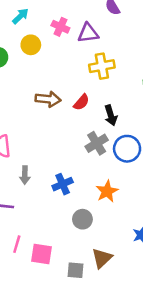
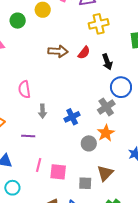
gray cross: (97, 143) -> (106, 107), moved
orange star: (107, 191) -> (106, 133), moved

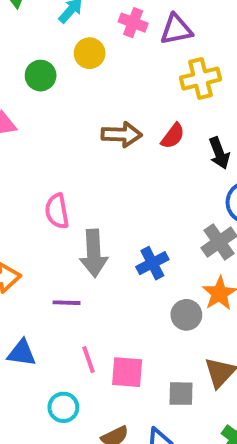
gray arrow: (42, 111) -> (94, 253), size x1.6
pink line: (39, 165) -> (88, 360), turned -32
cyan circle: (12, 188) -> (63, 407), moved

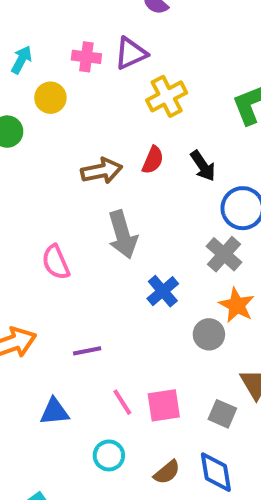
gray arrow: (94, 253) -> (123, 235), moved
gray square: (181, 394) -> (222, 414), turned 36

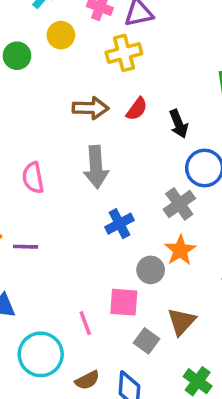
yellow cross: (167, 96) -> (124, 53), moved
purple line: (87, 351) -> (26, 247), moved
pink line: (122, 402) -> (85, 323), moved
pink square: (164, 405) -> (124, 302), moved
cyan circle: (109, 455) -> (41, 354), size x1.6

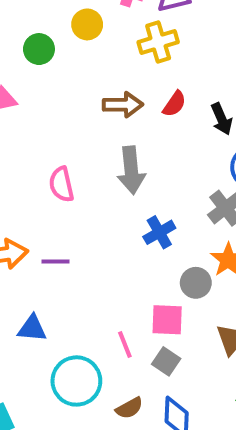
gray square: (147, 341) -> (166, 361), moved

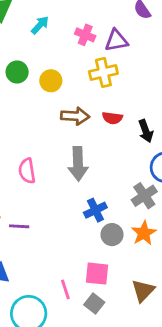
yellow circle: (87, 24) -> (51, 81), moved
red semicircle: (174, 104) -> (112, 118), turned 60
gray circle: (196, 283) -> (112, 235), moved

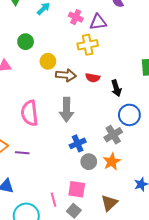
yellow circle: (51, 81) -> (48, 61), moved
pink semicircle: (27, 171) -> (30, 113), size x1.4

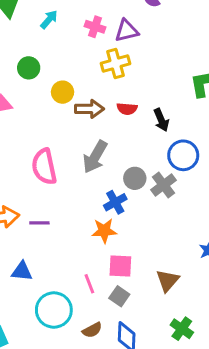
gray arrow: (66, 110) -> (95, 157), turned 35
gray circle: (89, 162) -> (135, 178), moved
orange star: (112, 162) -> (104, 231), moved, turned 30

